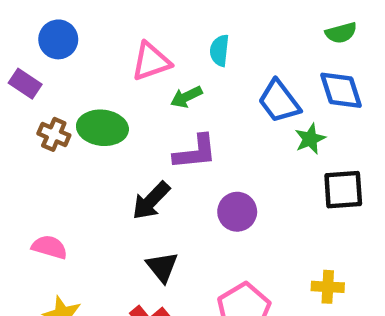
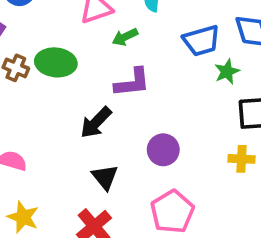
blue trapezoid: (279, 101) -> (201, 41), turned -69
purple circle: (237, 212) -> (163, 150), moved
yellow cross: (328, 287) -> (241, 159), moved

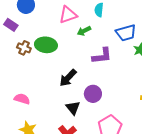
purple L-shape: (132, 82) -> (102, 56), moved
purple circle: (163, 150) -> (93, 94), moved

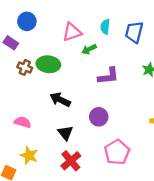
blue trapezoid: (126, 33) -> (134, 32), moved, turned 120
black arrow: (68, 78) -> (60, 100), moved, turned 72
black triangle: (73, 108) -> (65, 133), moved

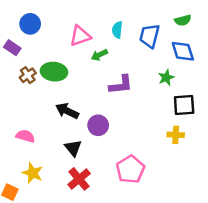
brown cross: (25, 67) -> (28, 75), turned 32
purple circle: (99, 117) -> (98, 125), moved

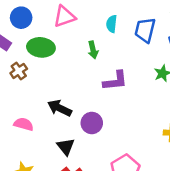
pink triangle: (80, 36) -> (65, 16), moved
green arrow: (99, 55) -> (93, 50), turned -77
green ellipse: (54, 72) -> (41, 47), moved
pink semicircle: (25, 136) -> (24, 124), moved

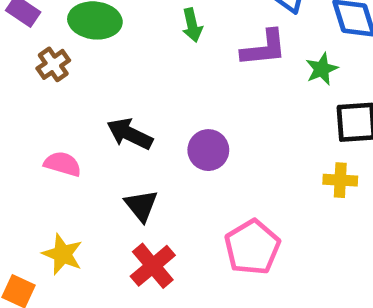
purple L-shape: (115, 81) -> (264, 48), moved
purple circle: (92, 123) -> (208, 150), moved

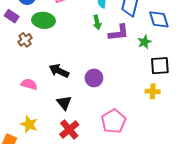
green arrow: (192, 25) -> (97, 22), moved

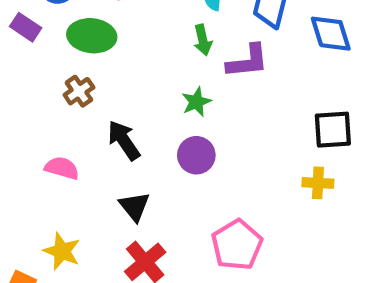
brown cross: (25, 40) -> (79, 91), moved
green star: (144, 42) -> (196, 102), moved
black arrow: (59, 71) -> (124, 140), turned 30

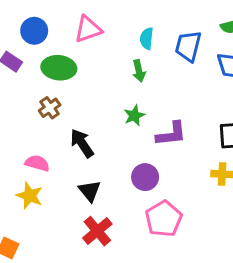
purple L-shape: (248, 61) -> (171, 134), moved
purple circle: (196, 155) -> (145, 177), moved
yellow star: (62, 251) -> (30, 196), moved

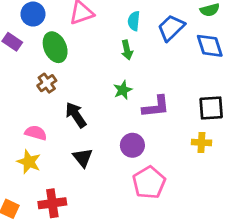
blue trapezoid: (188, 46) -> (171, 28), turned 32
green ellipse: (59, 68) -> (55, 47), turned 60
red cross: (97, 231) -> (52, 203), moved, turned 32

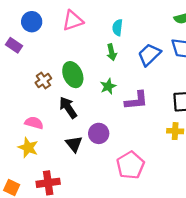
blue trapezoid: (171, 28) -> (149, 55), moved
green ellipse: (55, 47) -> (73, 75), moved
purple circle: (132, 145) -> (99, 133), moved

